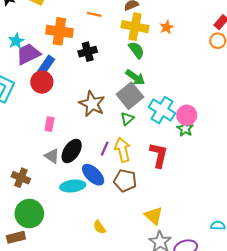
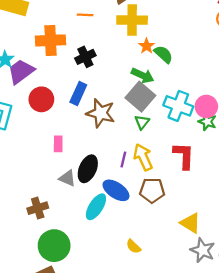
orange star: (167, 27) -> (147, 46), moved
green semicircle: (136, 50) -> (163, 54), moved
blue rectangle: (46, 66) -> (78, 94), moved
brown cross: (21, 178) -> (38, 208), turned -30
cyan ellipse: (73, 186) -> (96, 207), turned -40

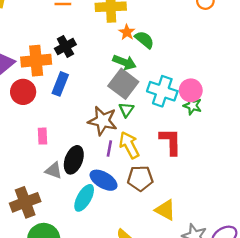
orange cross: (51, 40) -> (36, 61), moved
brown star: (101, 113) -> (103, 121), moved
brown cross: (38, 208) -> (25, 202), size x1.4
yellow triangle: (190, 223) -> (165, 210), moved

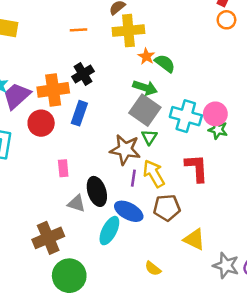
black ellipse: (74, 160) -> (97, 191), turned -36

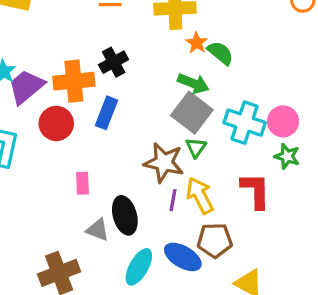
green star: (218, 130) -> (287, 156), moved
blue ellipse: (129, 211) -> (183, 257), moved

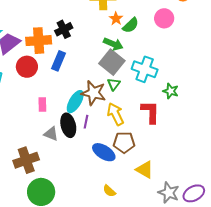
green semicircle: (220, 53) -> (131, 25), turned 96
pink circle: (283, 121) -> (164, 18), moved
purple line: (173, 200) -> (86, 122), moved
cyan ellipse: (139, 267) -> (75, 102), moved

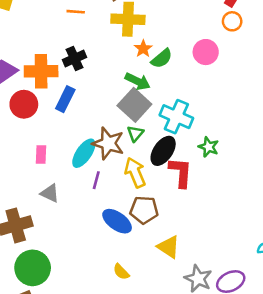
black ellipse: (68, 125) -> (163, 151), moved, turned 45

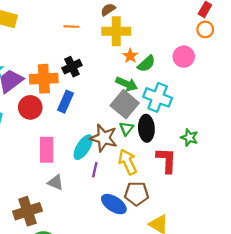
cyan cross: (176, 117) -> (158, 97), moved
black ellipse: (163, 151) -> (146, 128), moved, turned -35
pink rectangle: (41, 154) -> (47, 150), size x1.6

